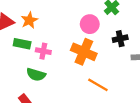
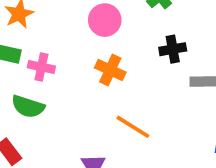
pink circle: (90, 24) -> (105, 20), moved
orange cross: (84, 52) -> (110, 70), size x0.7

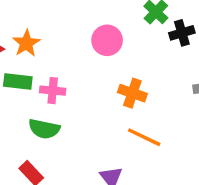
black cross: (173, 49) -> (182, 33), moved
orange cross: (110, 70) -> (132, 93), moved

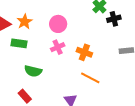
pink circle: (107, 40) -> (58, 24), moved
pink cross: (53, 91) -> (58, 47), moved, turned -32

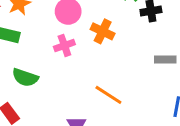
orange cross: (84, 52) -> (103, 31), moved

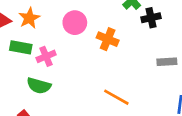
pink cross: (64, 46) -> (46, 56), moved

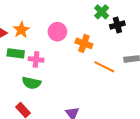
pink cross: (46, 56) -> (36, 59), turned 32
orange line: (116, 97) -> (104, 67), moved

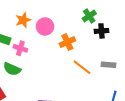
orange star: (21, 30) -> (23, 20), moved
orange cross: (84, 43) -> (67, 42), turned 35

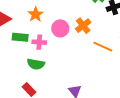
pink circle: (45, 26) -> (60, 28), moved

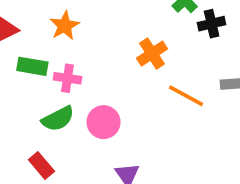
pink circle: (60, 28) -> (104, 122), moved
green semicircle: (36, 64) -> (58, 119), turned -42

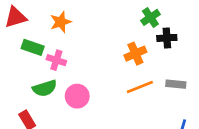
orange cross: (152, 54) -> (135, 54), moved
orange line: (186, 96) -> (140, 87), turned -60

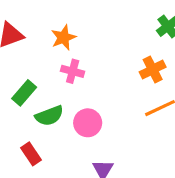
green rectangle: (33, 47) -> (24, 93), moved, turned -65
pink cross: (56, 60) -> (73, 71), moved

